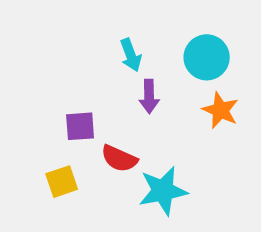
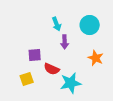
orange star: (220, 110) -> (96, 58), moved

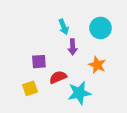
orange star: (96, 58) -> (97, 65), moved
red semicircle: (52, 69) -> (58, 77), turned 133

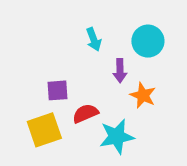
purple arrow: (73, 47) -> (120, 71), moved
yellow square: (30, 88) -> (44, 130), size x1.5

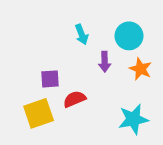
orange star: (143, 95) -> (141, 69), moved
cyan star: (117, 136) -> (133, 119), moved

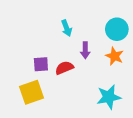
cyan circle: (129, 36) -> (117, 29), moved
red semicircle: (74, 99) -> (64, 68), moved

